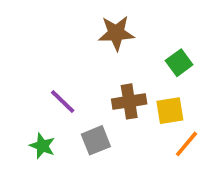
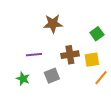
brown star: (116, 33) -> (53, 24), moved
purple line: (63, 101) -> (34, 55), turned -49

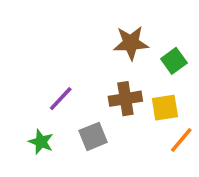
brown star: (53, 24) -> (131, 43), moved
purple line: (34, 55) -> (61, 99), turned -42

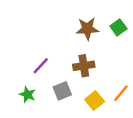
green square: (174, 61) -> (118, 27), moved
yellow square: (165, 108) -> (95, 100), moved, turned -30

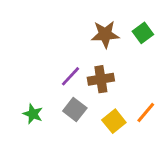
purple line: (41, 66) -> (70, 76), moved
gray square: (62, 91) -> (75, 110), turned -30

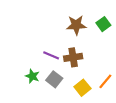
purple line: (70, 76) -> (51, 55), turned 70
green star: (33, 114) -> (32, 76), moved

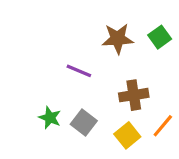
purple line: (51, 55) -> (79, 71), moved
brown cross: (73, 57) -> (134, 95), moved

